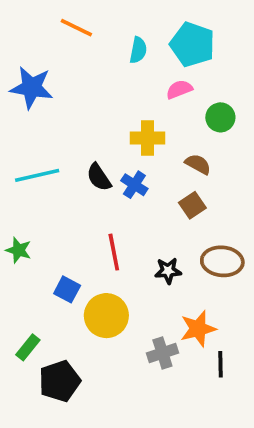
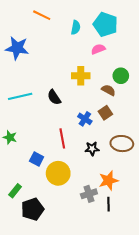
green circle: (220, 117) -> (121, 76), moved
blue cross: (134, 185) -> (85, 119), moved
black line: (220, 364) -> (108, 204), moved

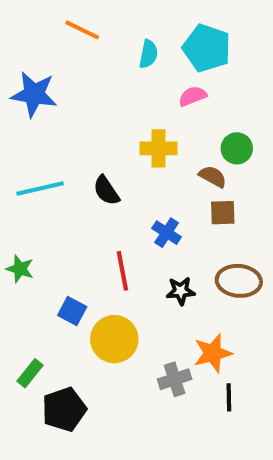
brown square: (105, 113) -> (223, 213), moved, turned 32
black line: (108, 204) -> (229, 397), moved

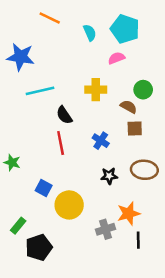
cyan semicircle: (148, 54) -> (90, 33), turned -35
cyan line: (40, 189) -> (40, 91), moved
red line: (122, 271) -> (61, 143), moved

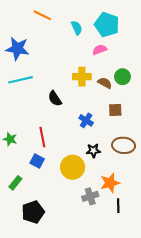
cyan line: (40, 91) -> (21, 80), moved
brown semicircle: (129, 107) -> (105, 83), moved
red line: (61, 143) -> (42, 137), moved
yellow circle: (69, 205) -> (73, 167), moved
green rectangle: (18, 226) -> (15, 183), moved

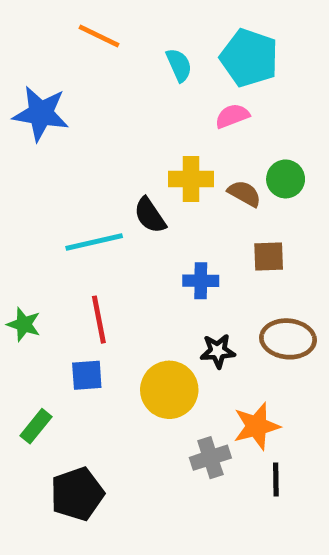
cyan line: (21, 80) -> (94, 242), moved
black semicircle: (55, 99) -> (150, 215), moved
blue cross: (86, 120) -> (201, 281), turned -32
blue square: (37, 161) -> (87, 375), turned -32

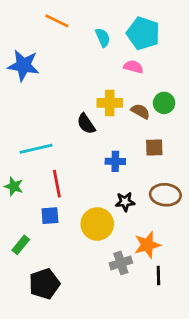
pink semicircle: (232, 116) -> (133, 67), turned 36
cyan line: (94, 242) -> (36, 149), moved

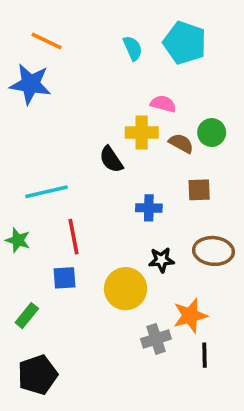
orange line: (57, 21) -> (47, 41), moved
pink semicircle: (133, 67) -> (163, 104), moved
black pentagon: (44, 284) -> (38, 375), moved

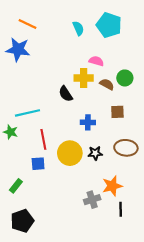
green star: (18, 240) -> (11, 132), moved
yellow circle: (126, 289) -> (70, 153), moved

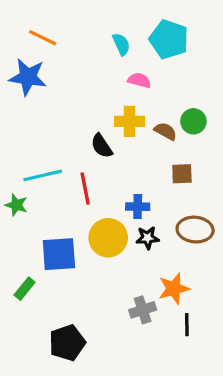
pink semicircle: (96, 61) -> (139, 80), moved
blue cross: (88, 122) -> (138, 207), moved
red line: (43, 139) -> (85, 189), moved
blue square: (38, 164) -> (59, 254), size x1.6
black pentagon: (22, 221) -> (67, 343), moved

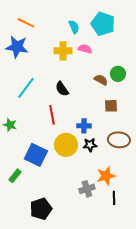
yellow cross: (129, 121) -> (63, 51), moved
cyan line: (43, 175) -> (26, 88), moved, turned -40
blue square: (59, 254) -> (36, 155), turned 30

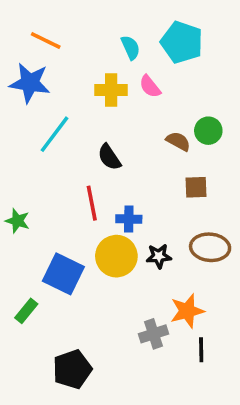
pink semicircle: (85, 49) -> (150, 86), turned -144
cyan line: (26, 88) -> (55, 134), moved
blue cross: (84, 126) -> (129, 219), moved

